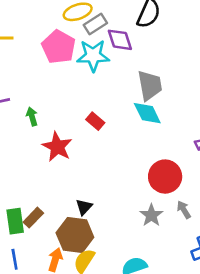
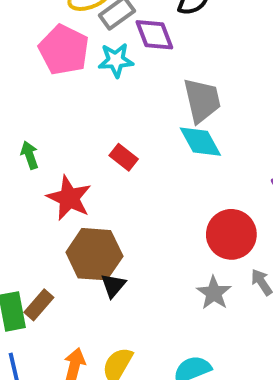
cyan star: (93, 56) -> (116, 60), size x0.7
brown hexagon: (75, 235) -> (94, 254), moved

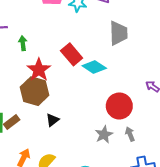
cyan diamond: (200, 142) -> (94, 67), moved, turned -40
red rectangle: (124, 157) -> (72, 54), size x1.5
brown hexagon: (94, 254) -> (35, 91), moved

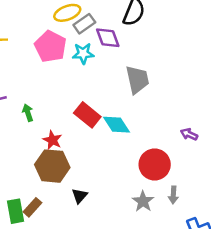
cyan diamond: (94, 67) -> (117, 125), turned 35
red star: (39, 70) -> (52, 140), size x0.7
gray arrow: (130, 134) -> (173, 195), turned -144

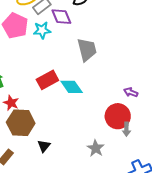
red rectangle: (87, 115) -> (47, 80), turned -65
red star: (52, 140) -> (11, 103), moved
red circle: (155, 164) -> (118, 116), moved
gray arrow: (173, 195) -> (126, 129), moved

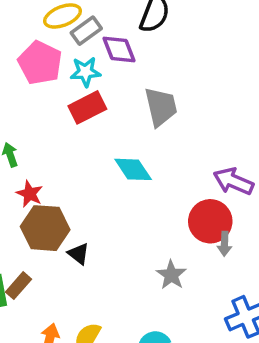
red rectangle: (47, 80) -> (87, 107), moved
purple arrow: (131, 92) -> (233, 181), size x1.6
black triangle: (44, 146) -> (79, 254), moved, turned -32

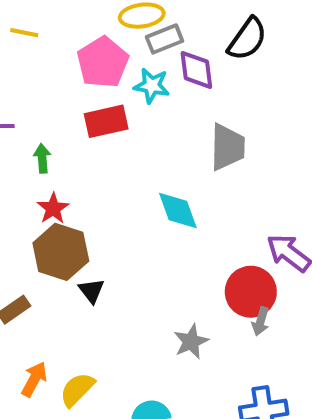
red rectangle: (87, 107) -> (106, 121), moved

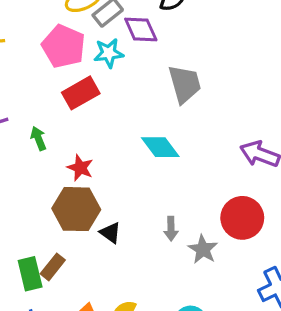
red star: (53, 208) -> (80, 168), moved
red circle: (251, 292) -> (242, 218), moved
gray arrow: (261, 321) -> (171, 229), moved

